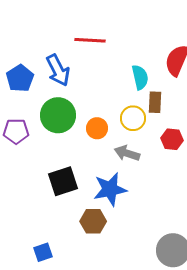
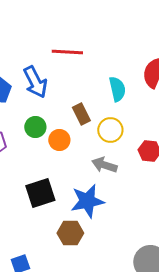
brown rectangle: (155, 102) -> (81, 114), moved, turned -30
green circle: (58, 115) -> (35, 127), size x0.6
orange circle: (97, 128) -> (59, 140), moved

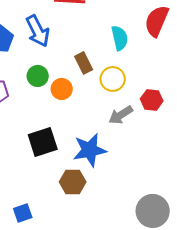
gray arrow: (104, 165) -> (121, 115), moved, turned -50

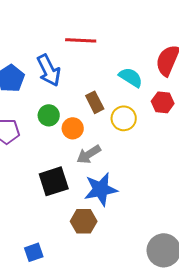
cyan semicircle: (120, 38) -> (131, 77), turned -45
red hexagon: (152, 100) -> (163, 102), moved
gray arrow: (121, 115) -> (89, 154), moved

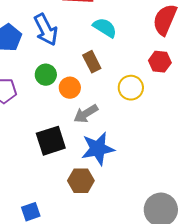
cyan semicircle: (131, 77) -> (105, 28), moved
yellow circle: (124, 118) -> (131, 88), moved

